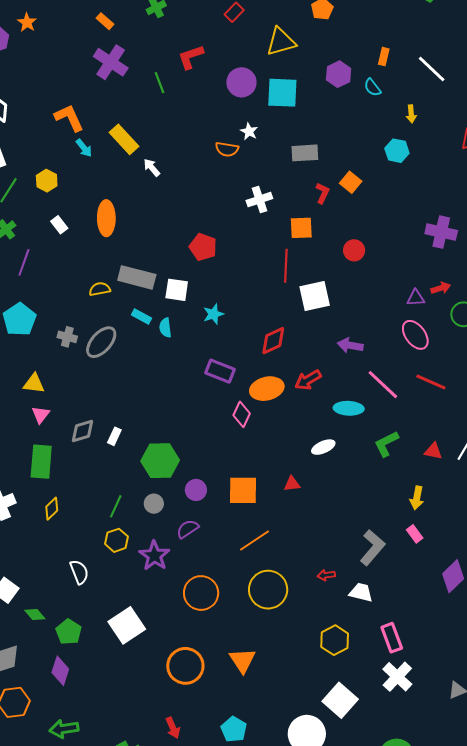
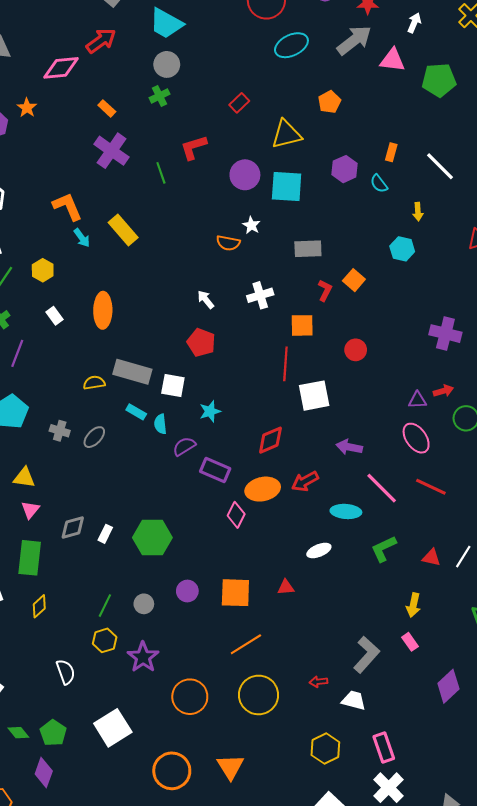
white arrow: (152, 168) -> (206, 300), moved
gray ellipse: (101, 342) -> (94, 437), size x0.7
green hexagon: (160, 461) -> (152, 538), moved
purple semicircle: (188, 529) -> (184, 446), moved
green diamond: (35, 615) -> (18, 733), moved

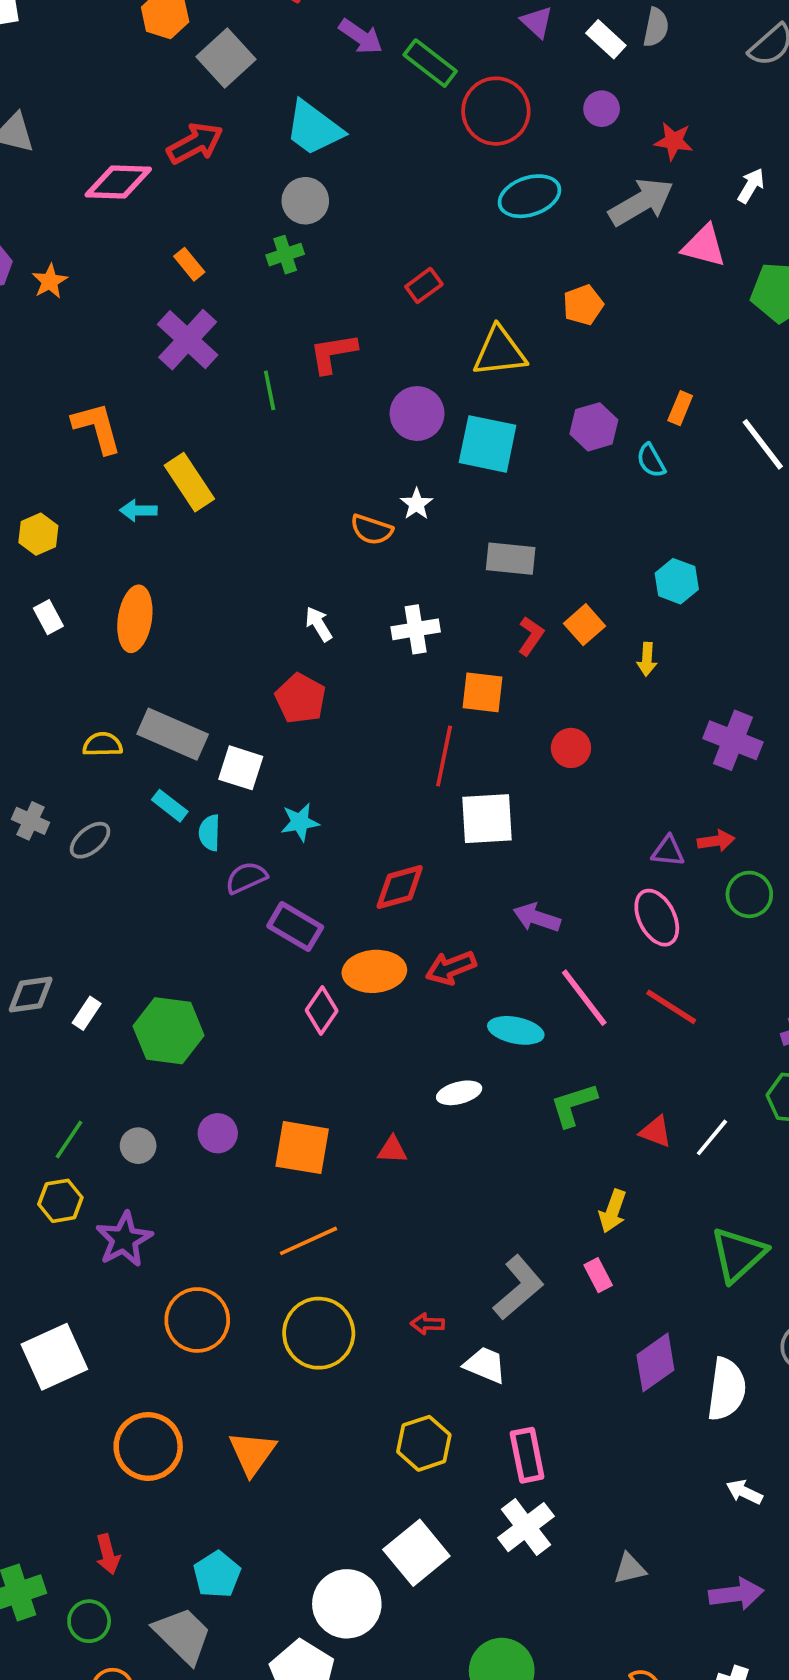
orange star: (27, 108) -> (50, 281), moved
yellow arrow: (418, 212) -> (647, 659), moved
cyan arrow: (82, 238) -> (138, 510), moved, turned 120

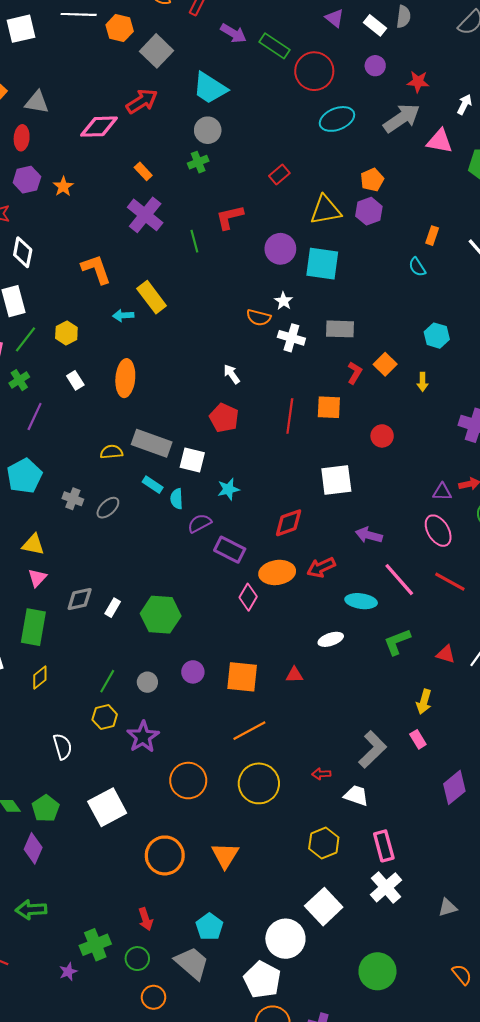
purple hexagon: (594, 427) -> (369, 211), moved
white cross: (416, 629) -> (291, 338), moved, turned 30
red line: (444, 756) -> (290, 416), moved

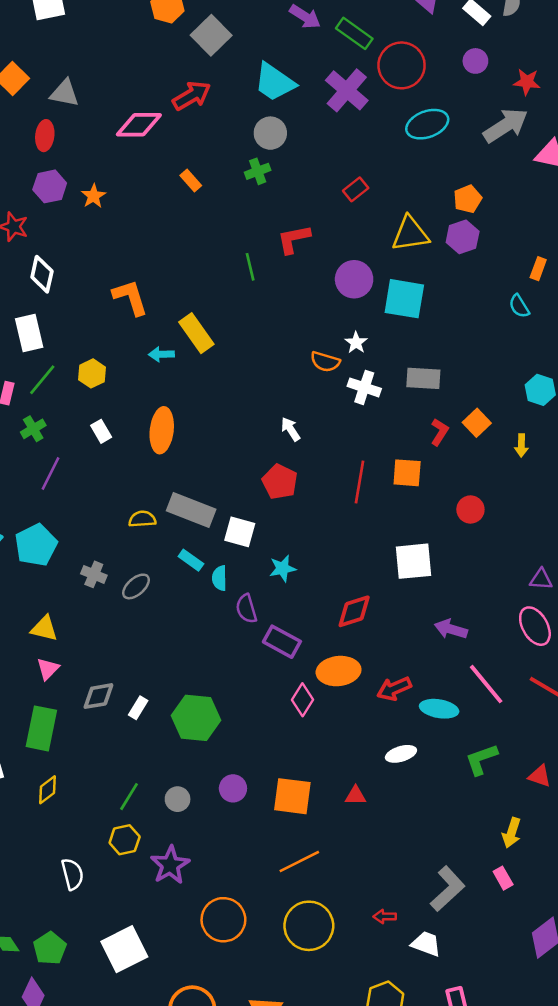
purple cross: (145, 215) -> (347, 90), moved
purple semicircle: (200, 523) -> (246, 609), turned -80
red arrow: (321, 567) -> (394, 689), moved

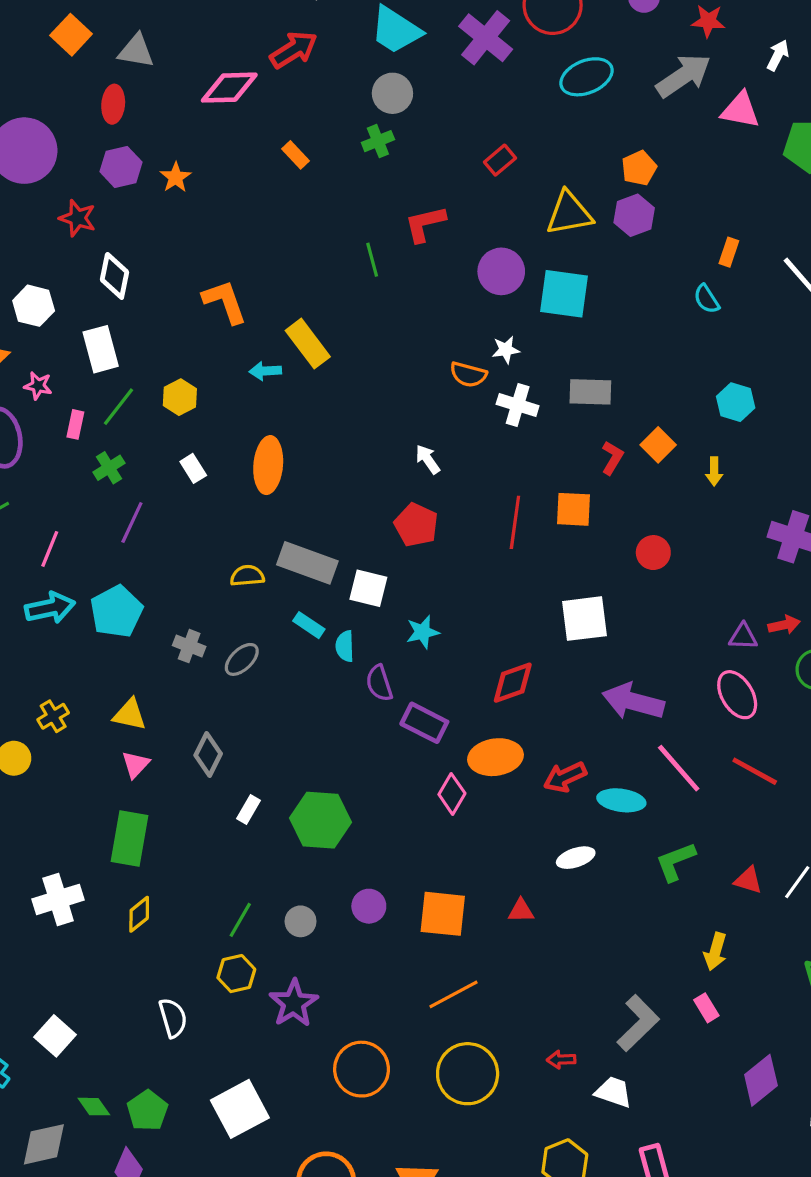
white star: (356, 343) -> (506, 350), turned 30
purple arrow: (451, 629) -> (633, 701), size x1.5
gray diamond: (98, 696) -> (208, 754), moved, turned -52

